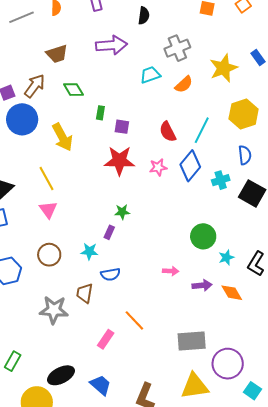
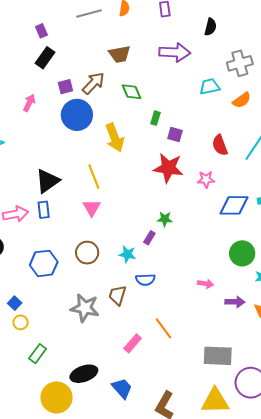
blue diamond: (190, 166) -> (234, 205), moved, turned 44

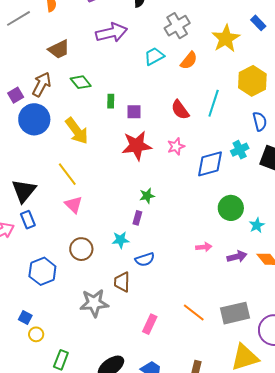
orange line: (164, 328) -> (194, 312), moved

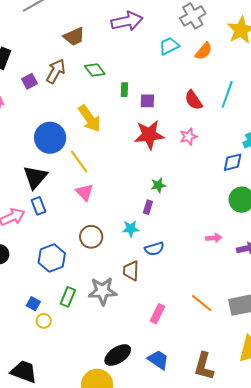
blue circle: (34, 119) -> (50, 138), moved
blue diamond: (210, 164) -> (233, 162), moved, size x0.7
green rectangle: (61, 360) -> (68, 297), moved

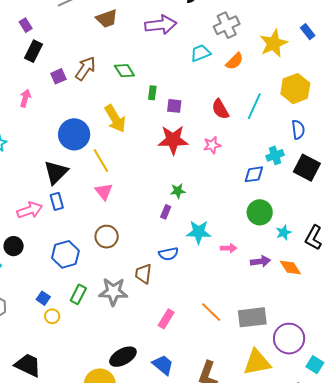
brown trapezoid: (74, 37) -> (107, 19), moved
cyan star: (131, 229) -> (199, 232), moved, size x1.4

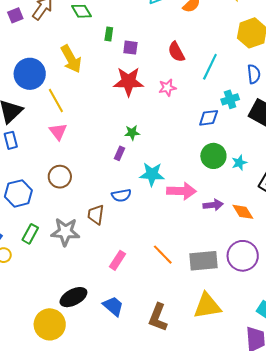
cyan line: (254, 106) -> (210, 67), moved
cyan star: (284, 232) -> (239, 163), moved
pink arrow: (229, 248) -> (181, 191), size x1.8
purple circle: (289, 339) -> (243, 256), moved

